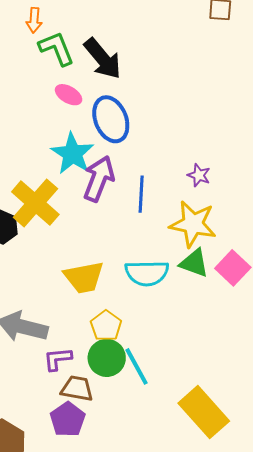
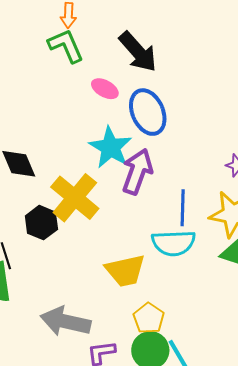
green L-shape: (57, 48) -> (66, 46), moved
blue line: (141, 194) -> (183, 208), moved
cyan semicircle: (147, 273) -> (173, 243), moved

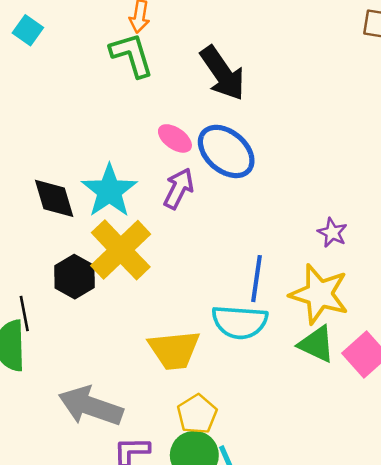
pink ellipse: (105, 89) -> (175, 138), moved
blue ellipse: (148, 112) -> (226, 151), turned -33
cyan star: (110, 147) -> (109, 191), moved
purple arrow: (137, 172) -> (179, 188), moved, size x0.7

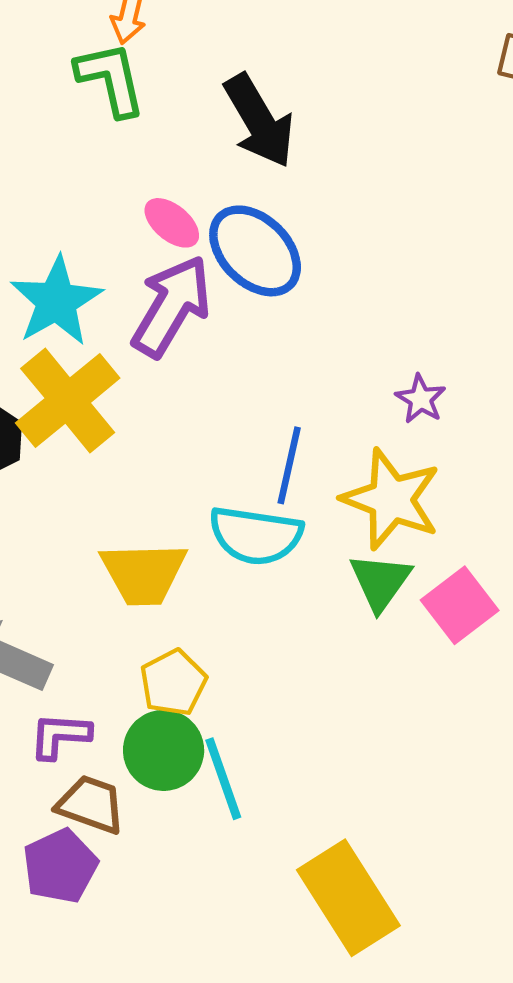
purple arrow: (179, 188) -> (171, 306), size x1.5
green triangle: (317, 344) -> (380, 582), turned 36

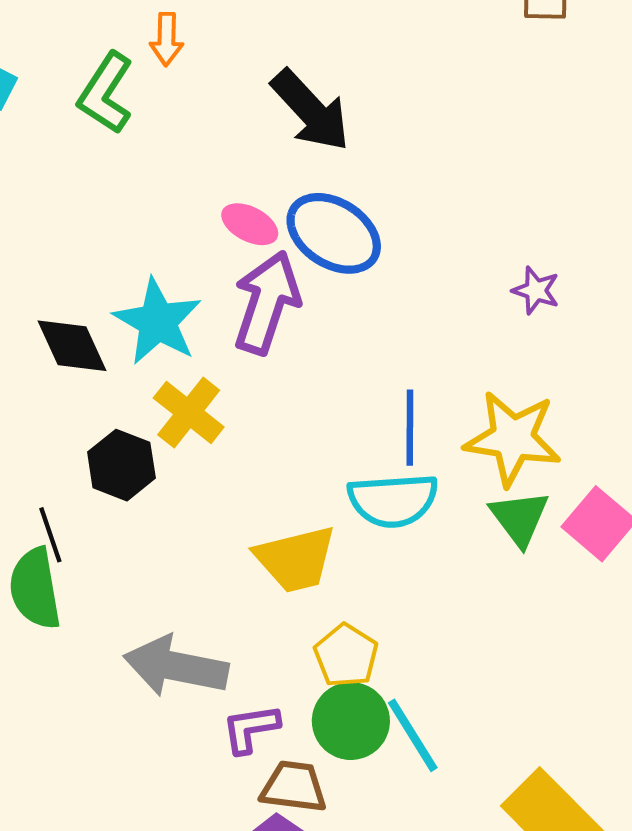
green L-shape: (111, 79) -> (106, 93), moved, turned -122
purple star: (421, 399) -> (536, 290), moved
yellow cross: (68, 401) -> (189, 412), size x0.7

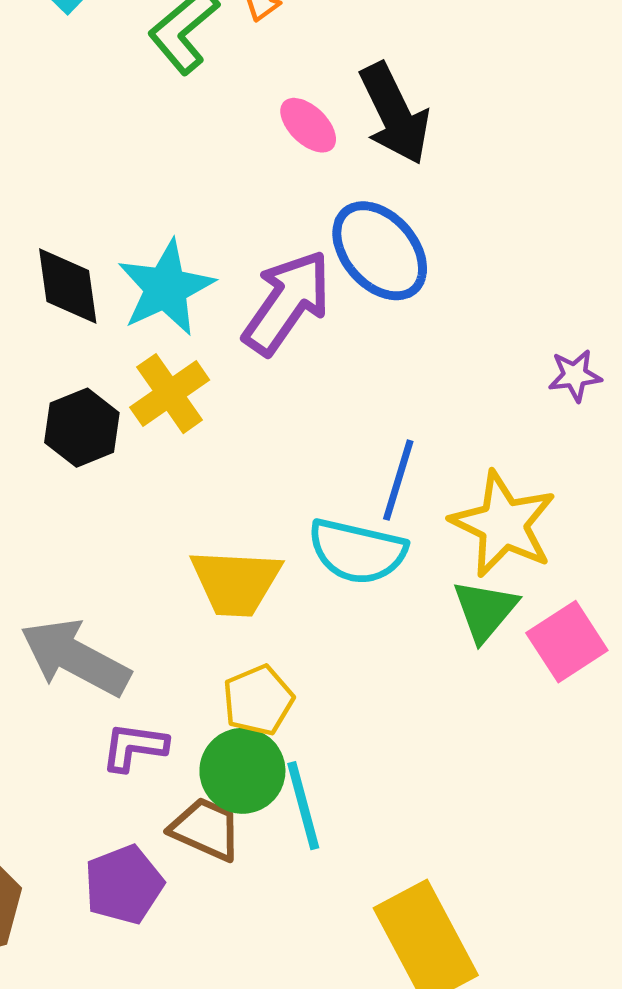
pink ellipse: (250, 224) -> (308, 125), moved
purple star: (536, 290) -> (575, 375), turned 30
brown trapezoid: (294, 787) -> (206, 829), moved

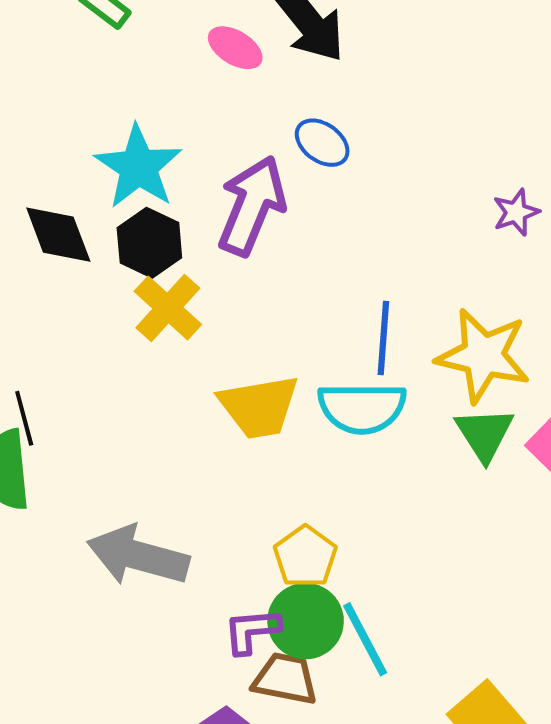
blue ellipse: (380, 251) -> (322, 143), size x0.6
cyan star: (166, 288) -> (138, 167), moved
black hexagon: (82, 428) -> (149, 243), moved
yellow trapezoid: (236, 582) -> (259, 407), moved
purple L-shape: (134, 747) -> (252, 631), moved

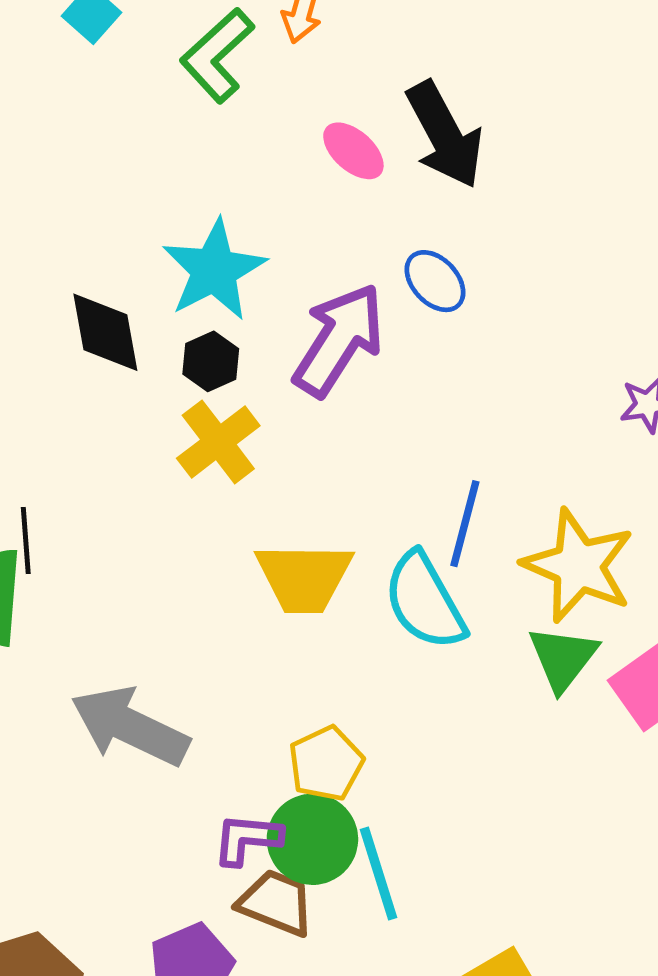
black hexagon: (149, 243) -> (211, 361), size x0.7
cyan semicircle: (362, 408) -> (425, 601), turned 50

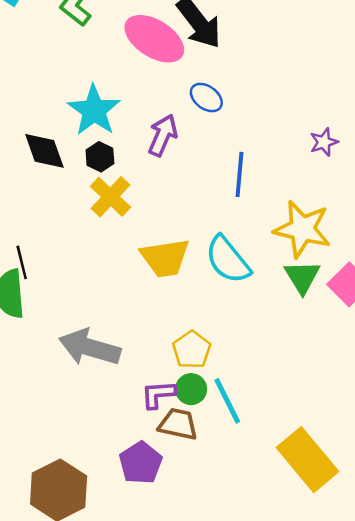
pink ellipse: (353, 151) -> (154, 39), size x1.8
purple arrow: (339, 340) -> (163, 135), size x0.7
blue line: (465, 524) -> (240, 174), moved
green circle: (312, 839) -> (191, 389), size x0.7

